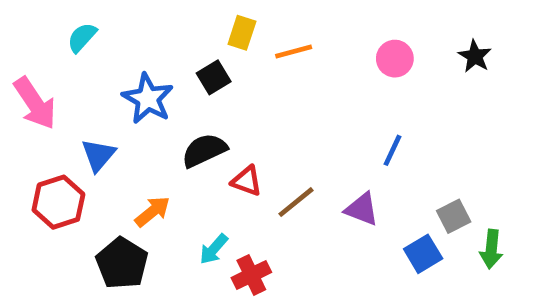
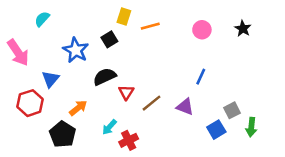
red triangle: (247, 181) -> (126, 92), turned 42

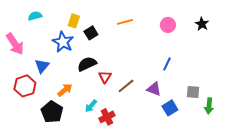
yellow rectangle: (124, 17) -> (74, 21), moved
cyan semicircle: (42, 19) -> (35, 16), turned 32
gray square: (232, 110) -> (193, 92), turned 32
blue square: (216, 130) -> (170, 108), moved

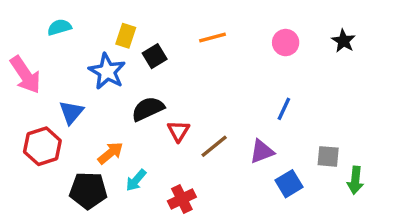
purple triangle: (154, 89) -> (262, 151), turned -42
cyan arrow: (91, 106) -> (136, 180), moved
black pentagon: (52, 112) -> (88, 190), turned -30

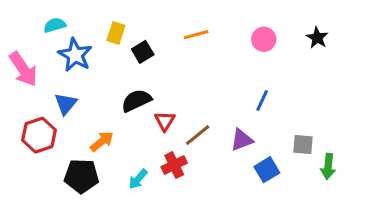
blue star: (107, 71) -> (75, 55), moved
cyan arrow: (136, 180) -> (138, 179), moved
red cross: (182, 199) -> (174, 165), moved

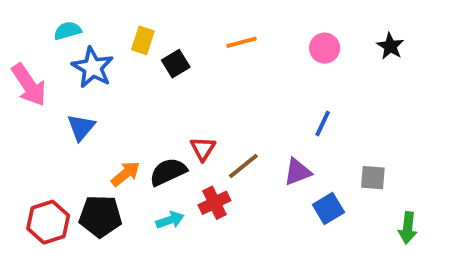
black semicircle: (136, 101) -> (168, 172), moved
red hexagon: (39, 135) -> (48, 222), moved
green arrow: (328, 167) -> (408, 228), moved
cyan arrow: (138, 179) -> (170, 220), turned -150

